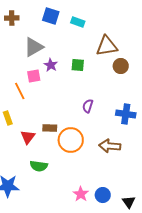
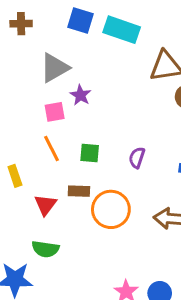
cyan rectangle: (78, 22) -> (122, 30), size x1.6
green square: (78, 65) -> (90, 153), moved
orange line: (20, 91) -> (52, 148), moved
green semicircle: (39, 166) -> (45, 249), moved

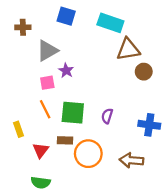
brown cross: (21, 24) -> (23, 27), moved
cyan rectangle: (122, 30) -> (110, 23), moved
green square: (90, 153) -> (73, 113), size x1.6

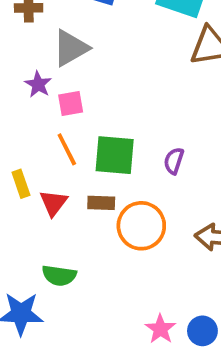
purple star: (66, 71) -> (38, 84), moved
red triangle: (41, 150) -> (53, 203), moved

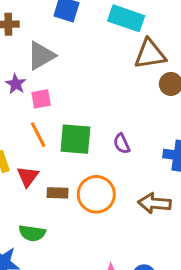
purple semicircle: (174, 161) -> (122, 144), turned -42
brown rectangle: (101, 203) -> (58, 193), moved

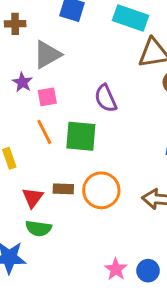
purple semicircle: (122, 144) -> (106, 98), moved, size x1.4
red triangle: (28, 176) -> (33, 198), moved

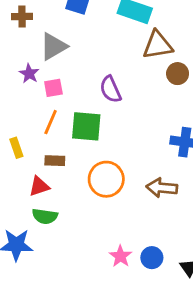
orange line: (44, 132) -> (51, 122), turned 50
brown rectangle: (63, 189) -> (55, 161), moved
red triangle: (33, 198) -> (39, 186), turned 35

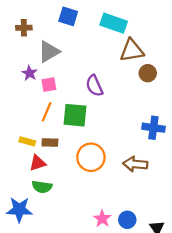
yellow rectangle: (16, 148) -> (27, 141), moved, turned -56

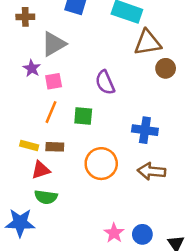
green square: (75, 115) -> (83, 116), size x0.7
blue cross: (153, 128) -> (145, 130), moved

